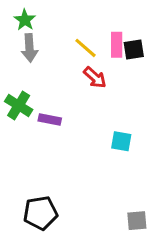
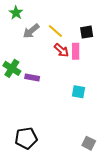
pink rectangle: (117, 45) -> (76, 51), moved
gray arrow: (29, 48) -> (31, 31), moved, turned 54
gray square: (137, 221) -> (89, 143), turned 32

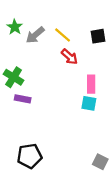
green star: (16, 13) -> (15, 27), moved
pink rectangle: (76, 51) -> (91, 84), moved
purple rectangle: (32, 78) -> (23, 99), moved

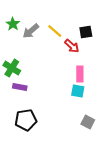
red arrow: (69, 57) -> (72, 46), moved
black pentagon: (30, 156) -> (26, 120), moved
gray square: (100, 162) -> (88, 122), moved

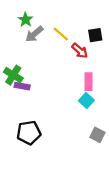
green star: (13, 24) -> (25, 20), moved
purple rectangle: (20, 87) -> (22, 86), moved
cyan square: (78, 91) -> (86, 101), turned 32

